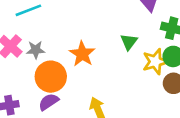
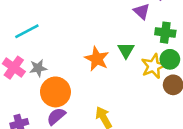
orange star: (82, 54) -> (97, 59), moved

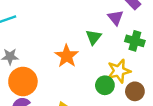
green triangle: (126, 50) -> (94, 37), moved
green circle: (170, 59) -> (105, 85), moved

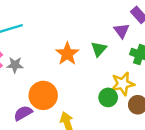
orange star: (67, 56) -> (67, 54), moved
orange circle: (23, 81) -> (43, 95), moved

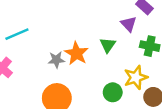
gray star: (15, 65) -> (56, 60), moved
green circle: (108, 97) -> (113, 92), moved

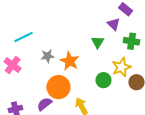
orange star: (76, 53) -> (70, 61), moved
gray star: (56, 60) -> (48, 56), moved

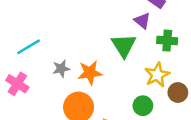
green triangle: (98, 42) -> (124, 45), size x1.5
orange star: (70, 61) -> (90, 73), turned -30
green circle: (103, 80) -> (143, 106), moved

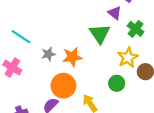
green cross: (167, 41) -> (136, 29), turned 35
cyan line: (28, 47) -> (21, 37), turned 66

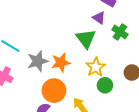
gray star: (48, 54) -> (38, 61), size x1.5
yellow star: (128, 57) -> (96, 67), moved

